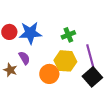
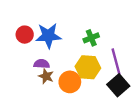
purple semicircle: (24, 58) -> (42, 64), turned -56
brown star: (10, 70) -> (46, 76), moved

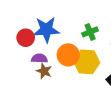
red circle: (25, 35) -> (26, 38), moved
orange circle: (70, 82) -> (68, 55), moved

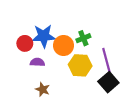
orange circle: (68, 55) -> (64, 45), moved
brown star: (44, 71) -> (43, 89), moved

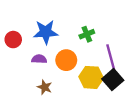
red circle: (25, 43) -> (13, 40), moved
orange circle: (64, 45) -> (66, 60), moved
yellow hexagon: (80, 65) -> (91, 77), moved

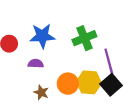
green cross: (87, 34) -> (84, 38), size x1.5
orange circle: (66, 60) -> (68, 84), moved

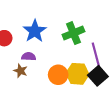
blue star: (42, 36) -> (35, 31), turned -30
brown star: (41, 92) -> (20, 71), moved

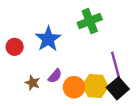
green cross: (73, 33) -> (90, 21), moved
purple semicircle: (29, 56) -> (55, 76), moved, turned 128

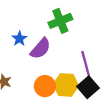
blue star: (48, 39) -> (19, 39), size x0.6
purple semicircle: (55, 76) -> (40, 49), moved, size x1.5

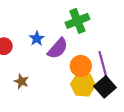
orange circle: (45, 86) -> (81, 66), moved

